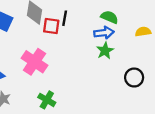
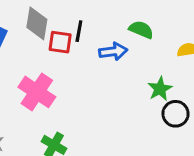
blue arrow: (104, 33) -> (113, 51), moved
green star: (105, 51) -> (160, 89), moved

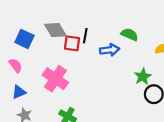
gray diamond: (37, 23) -> (55, 30), turned -40

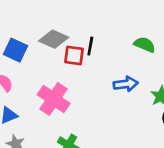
gray diamond: (55, 30) -> (54, 39), turned -35
blue arrow: (110, 50) -> (126, 84), moved

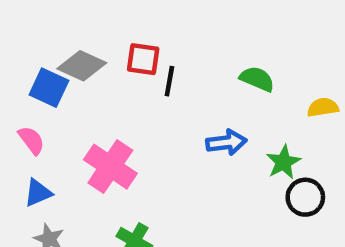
gray diamond: (54, 39) -> (82, 66), moved
red square: (74, 55) -> (143, 59), moved

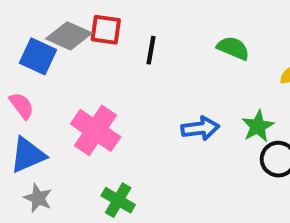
red square: (143, 59) -> (106, 30), moved
blue arrow: (226, 142) -> (200, 128), moved
blue triangle: (38, 193) -> (28, 155), size x1.4

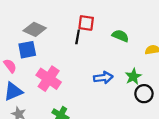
red square: (106, 30) -> (86, 23), moved
blue square: (38, 56) -> (27, 50), moved, turned -36

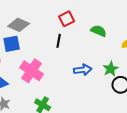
red square: (86, 23) -> (67, 19), turned -35
black line: (78, 37) -> (59, 41), moved

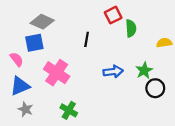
red square: (67, 19) -> (113, 15), moved
green semicircle: (99, 31) -> (131, 28), turned 63

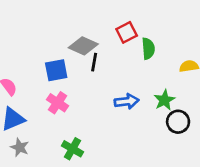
gray diamond: (42, 22) -> (83, 46), moved
blue square: (34, 43) -> (56, 70), moved
pink cross: (57, 73) -> (58, 103), size x0.7

